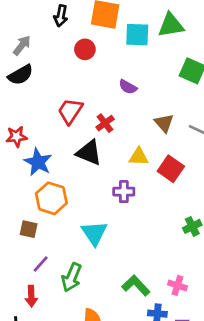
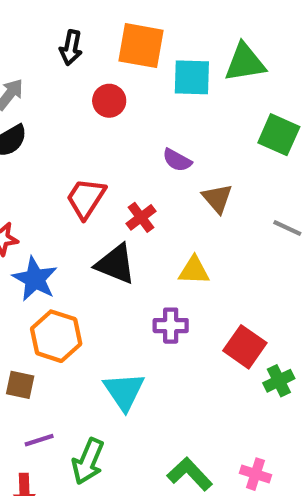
brown triangle: (164, 123) -> (217, 198), moved
red square: (171, 169) -> (245, 347), moved
purple line: (41, 264) -> (39, 440), turned 30

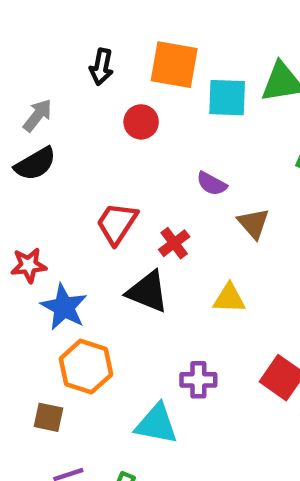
purple cross: (171, 326) -> (198, 380), moved
cyan triangle: (124, 391) -> (157, 424), turned -45

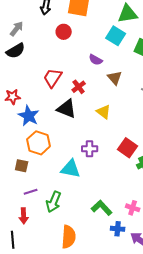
cyan square: (227, 98) -> (116, 36), moved, turned 30
yellow triangle: (229, 298) -> (104, 112), turned 35

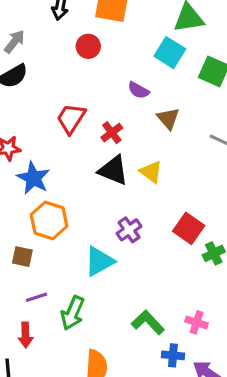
black triangle: (67, 109) -> (113, 170), moved
purple cross: (90, 149) -> (129, 230), turned -35
cyan triangle: (71, 169) -> (99, 261), turned -40

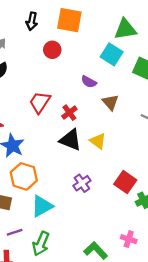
cyan triangle: (99, 261) -> (42, 206), moved
pink cross: (197, 322) -> (129, 239), moved

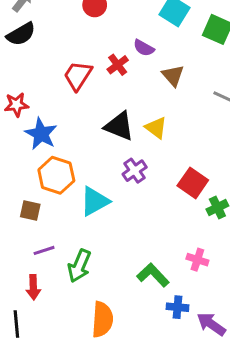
red cross: (69, 113) -> (118, 65), moved
purple cross: (82, 183) -> (135, 171), moved
cyan triangle: (42, 206) -> (95, 201), moved

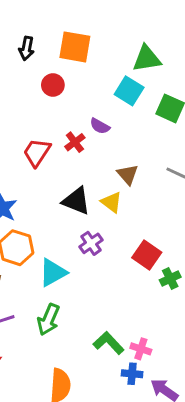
brown triangle: (173, 76) -> (128, 174), moved
pink cross: (197, 260) -> (141, 349), moved
green arrow: (79, 266) -> (48, 320), moved

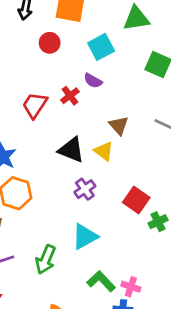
cyan square: (129, 91) -> (101, 47), moved, turned 30
cyan triangle: (53, 273) -> (85, 237), moved

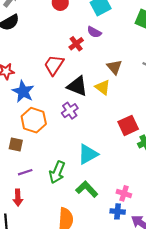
red trapezoid: (35, 105) -> (54, 65), moved
purple cross: (85, 189) -> (70, 111), moved
red square: (136, 200) -> (128, 125), turned 30
green L-shape: (101, 281) -> (87, 189), moved

